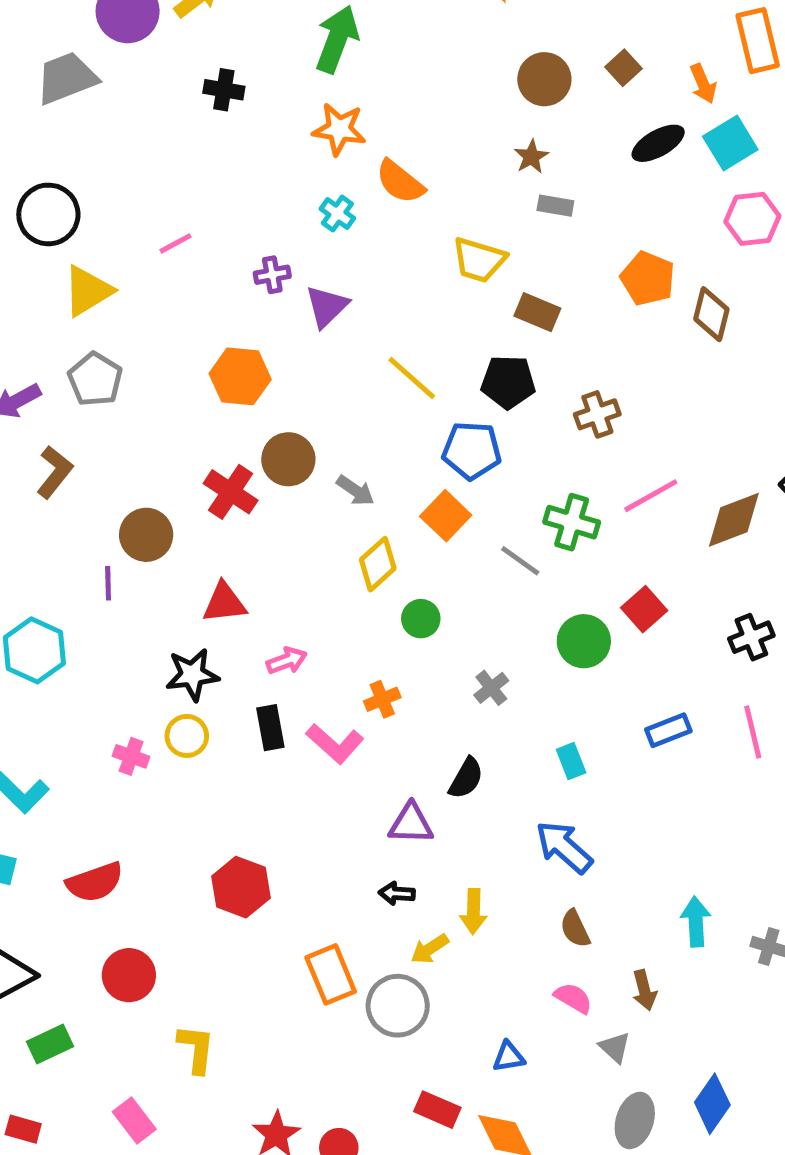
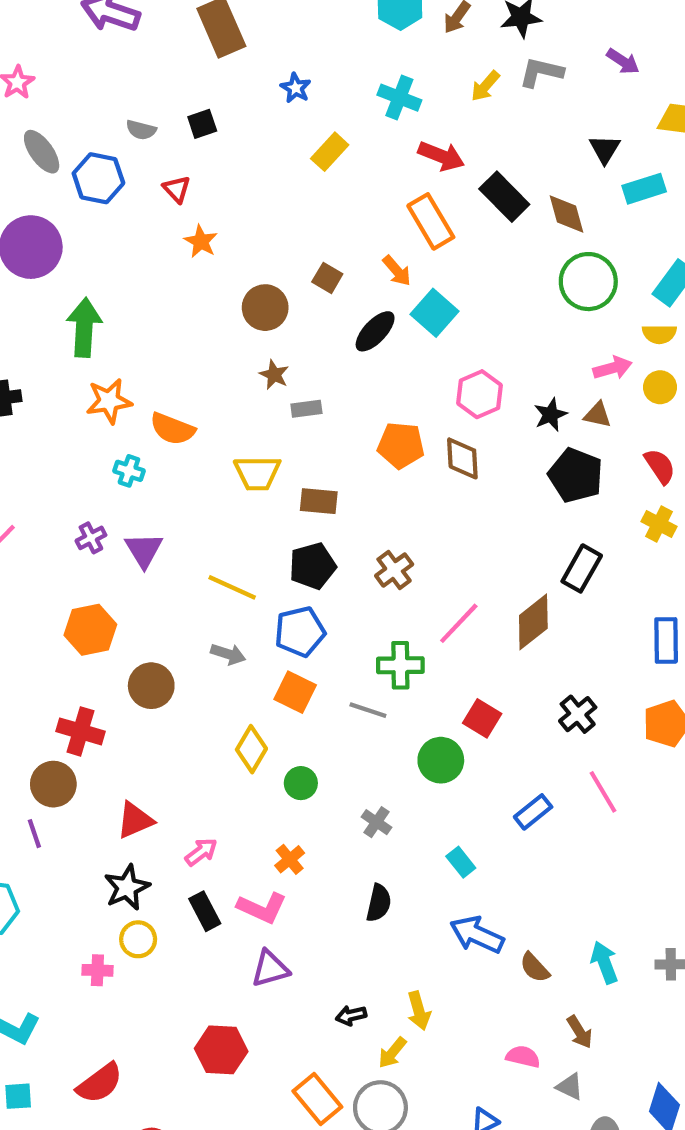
pink hexagon: (752, 219) -> (479, 394), moved
gray arrow: (355, 491) -> (228, 654), moved
red cross: (231, 492) -> (80, 731), moved
purple triangle: (411, 824) -> (270, 969), moved
brown semicircle: (575, 929) -> (535, 968), moved

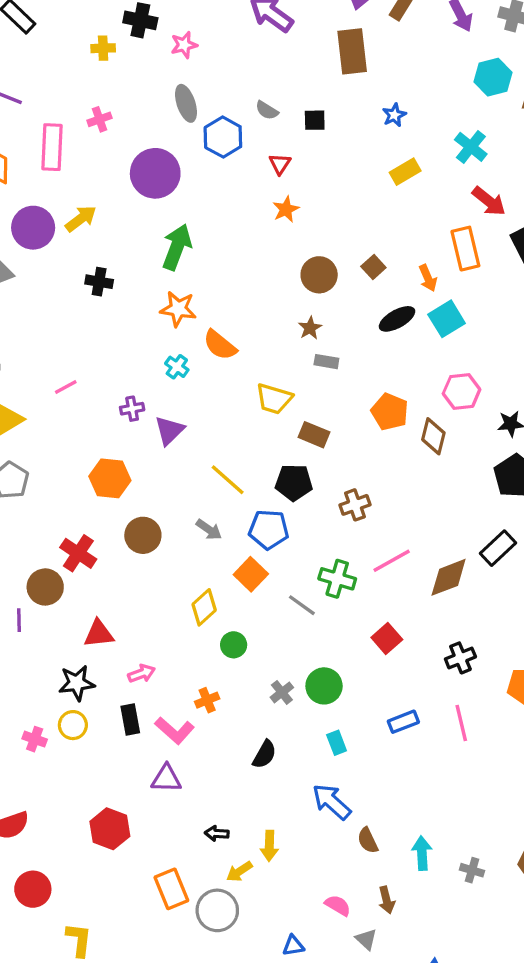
green circle: (441, 760) -> (324, 686), moved

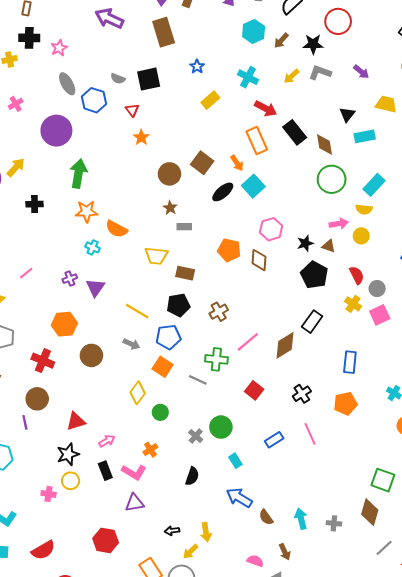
black square: (315, 120) -> (149, 79), size x1.6
brown square: (373, 267) -> (202, 163), size x1.5
red cross: (78, 553) -> (43, 361), moved

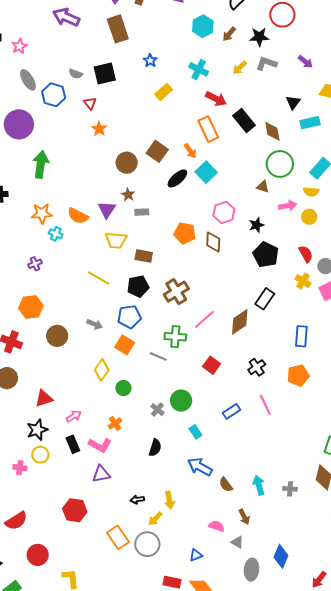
orange star: (87, 212) -> (42, 213), moved
brown triangle: (329, 246) -> (263, 187), moved
purple triangle: (95, 288) -> (107, 210), moved
yellow line: (137, 311) -> (99, 278), moved
brown cross: (219, 312) -> (176, 292), size x1.4

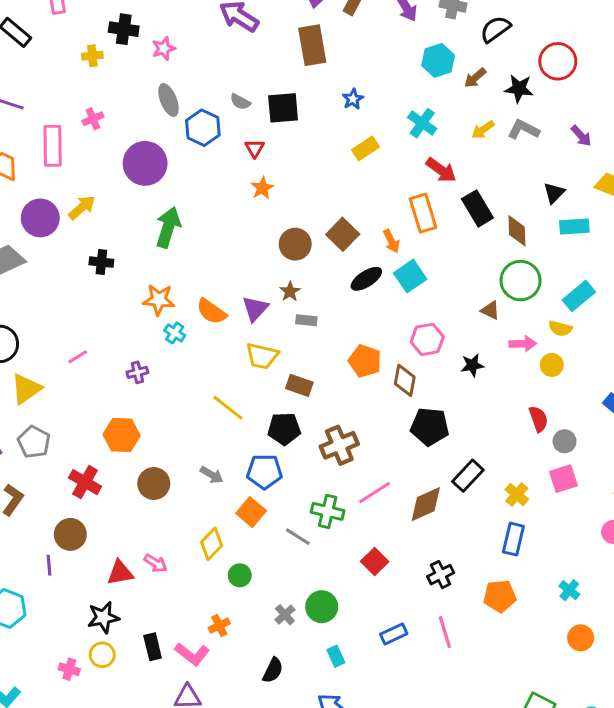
black pentagon: (266, 255) -> (430, 427), moved, turned -30
yellow cross: (303, 281) -> (517, 494), moved
pink arrow: (74, 416) -> (156, 563), moved, turned 56

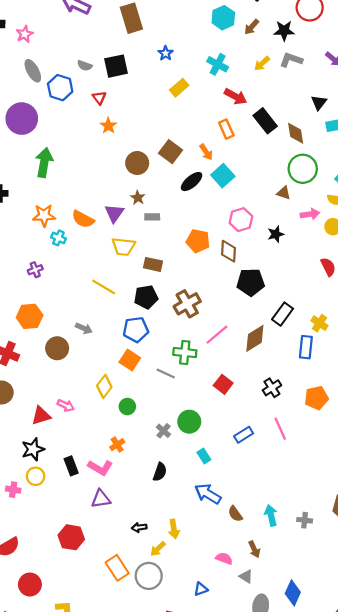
orange rectangle: (423, 213) -> (226, 129), size x0.7
gray arrow: (212, 475) -> (84, 328), moved
blue rectangle: (513, 539) -> (306, 347), moved

